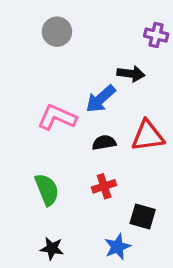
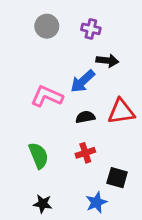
purple cross: (156, 35) -> (91, 29), moved

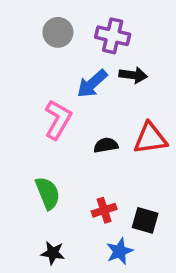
purple cross: (91, 29) -> (113, 36), size x1.4
blue arrow: (83, 81) -> (92, 84), moved
pink L-shape: (47, 96) -> (58, 120), turned 96
red cross: (85, 153) -> (104, 210), moved

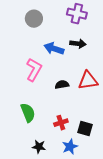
purple cross: (113, 36) -> (77, 14), moved
blue arrow: (92, 84) -> (54, 49), turned 60
black star: (53, 253) -> (39, 147), moved

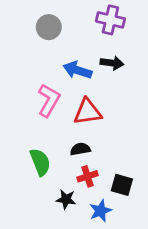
red triangle: (88, 81) -> (88, 112), moved
black semicircle: (62, 85) -> (80, 149), moved
black star: (39, 147) -> (66, 199), moved

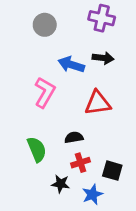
red triangle: (88, 112) -> (98, 103), moved

